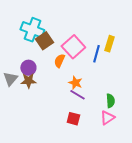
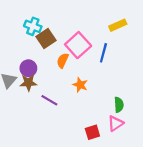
cyan cross: (32, 30) -> (33, 26), size x0.7
yellow rectangle: (109, 44) -> (118, 25), moved, turned 49
purple line: (77, 95) -> (49, 100), moved
red square: (73, 119) -> (92, 132), moved, turned -32

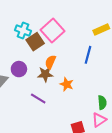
pink square: (78, 45) -> (52, 30), moved
brown star: (28, 83) -> (45, 74), moved

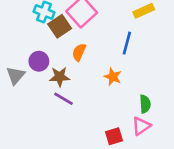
brown star: (45, 74) -> (60, 77), moved
orange star: (67, 84) -> (113, 77), moved

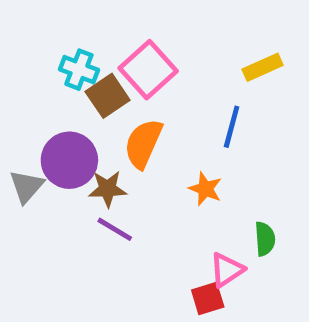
orange semicircle: (79, 52) -> (143, 144), size x1.5
purple circle: (39, 61) -> (69, 160), size x1.5
pink triangle: (141, 126) -> (227, 270), moved

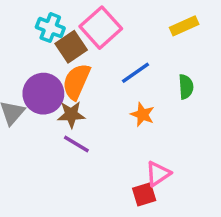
blue line: (232, 127) -> (135, 73), moved, turned 40
orange semicircle: (143, 144) -> (76, 81), moved
green semicircle: (265, 239) -> (186, 87), moved

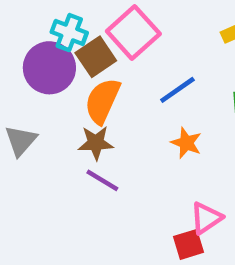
purple circle: (43, 94) -> (49, 68), moved

